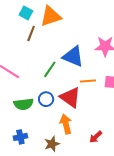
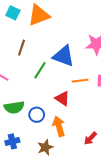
brown line: (31, 33) -> (21, 48), moved
red triangle: (70, 97) -> (62, 98), size x0.7
blue circle: (46, 99) -> (37, 115), moved

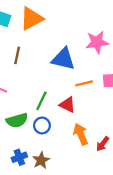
green line: (40, 70) -> (41, 101), moved
orange arrow: (59, 126) -> (81, 134), moved
brown star: (45, 147) -> (41, 160), moved

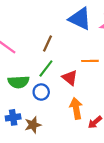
brown line: (17, 55) -> (48, 43), moved
blue triangle: (63, 59) -> (80, 19), moved

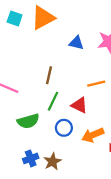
blue triangle: (80, 19) -> (76, 43), size x0.6
blue circle: (41, 92) -> (64, 128), moved
orange arrow: (76, 108) -> (93, 135), turned -90

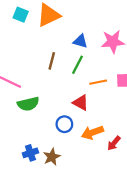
brown line: (49, 75) -> (52, 61), moved
green line: (53, 101) -> (78, 65), moved
green semicircle: (28, 121) -> (28, 104), moved

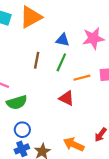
blue circle: (64, 124) -> (22, 130), moved
orange arrow: (92, 133) -> (74, 144), moved, turned 48

